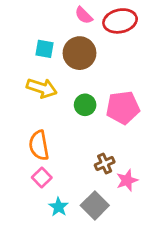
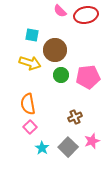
brown circle: (79, 53) -> (55, 50), moved
pink star: (127, 180) -> (92, 141), moved

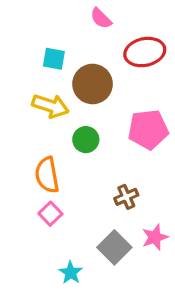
red ellipse: (86, 15) -> (145, 52), moved
green circle: (61, 75) -> (86, 140), moved
cyan star: (42, 148) -> (71, 273), moved

